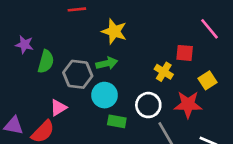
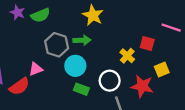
pink line: (209, 29) -> (171, 28), turned -42
green semicircle: (46, 61) -> (40, 15), moved, turned 42

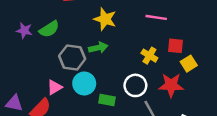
pink line: (171, 28) -> (156, 17), moved
red square: (147, 44) -> (176, 46), moved
cyan circle: (75, 66) -> (84, 84), moved

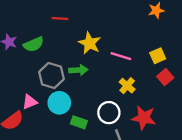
pink line: (156, 17) -> (121, 56), moved
red square: (176, 46) -> (165, 77), moved, turned 35
yellow square: (189, 64) -> (158, 56), moved

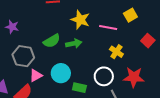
green semicircle: (34, 44) -> (52, 41), moved
yellow square: (158, 56) -> (130, 15), moved
gray hexagon: (51, 75) -> (23, 56), moved

